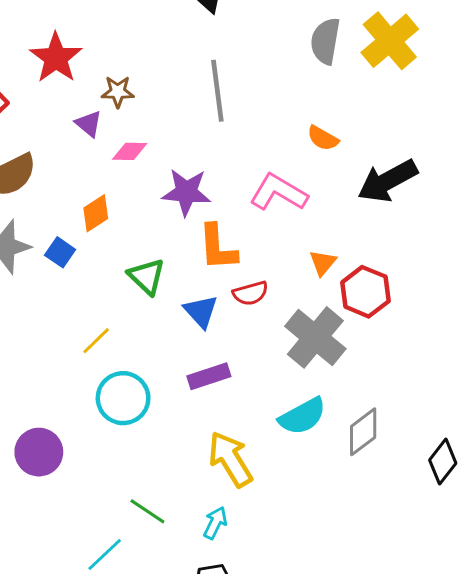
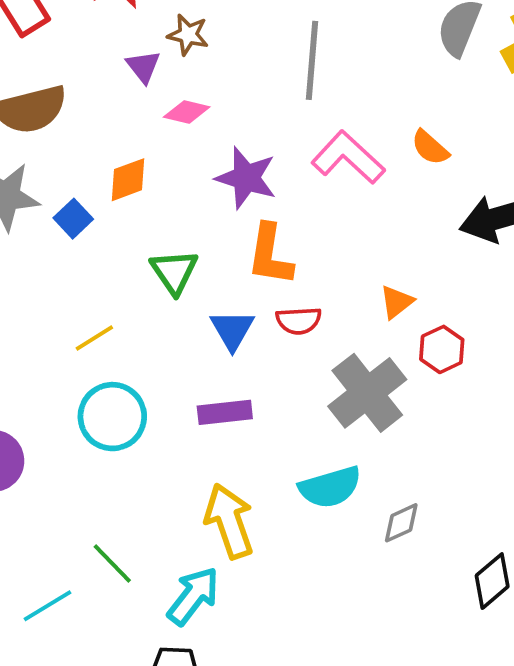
pink L-shape: (279, 192) -> (348, 158), moved
red hexagon: (365, 292) -> (442, 349), size x0.7
gray diamond: (363, 432) -> (401, 523), size x0.7
cyan arrow: (215, 523) -> (193, 596), size x1.5

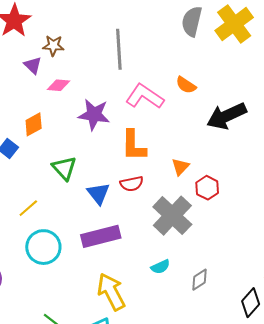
orange L-shape: (270, 255) -> (134, 145), moved
purple rectangle: (225, 412) -> (101, 236), size x1.4
cyan semicircle: (330, 487) -> (160, 267), size x0.6

